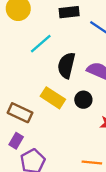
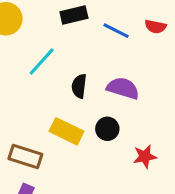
black semicircle: (66, 65) -> (79, 86), size x0.7

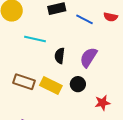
cyan line: (42, 61) -> (35, 39), turned 60
purple semicircle: (123, 88) -> (89, 57), turned -75
brown rectangle: (25, 157) -> (24, 82), moved

